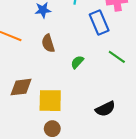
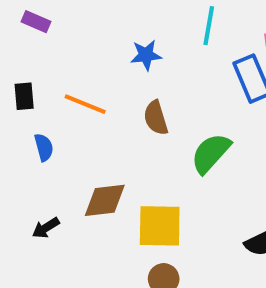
green semicircle: (77, 62) -> (211, 153), size x1.6

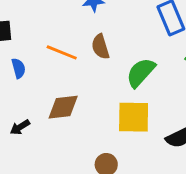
orange line: (85, 104) -> (62, 52), moved
yellow square: (160, 226) -> (134, 117), moved

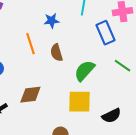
orange line: (62, 52) -> (30, 44), moved, turned 50

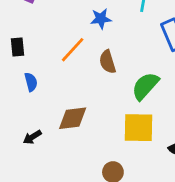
orange line: (30, 44) -> (73, 50), turned 60

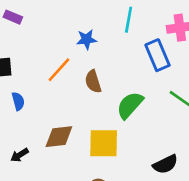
yellow square: (139, 128) -> (104, 143), moved

